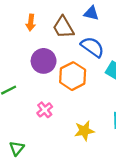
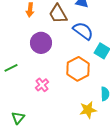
orange hexagon: (73, 76) -> (78, 69), moved
yellow star: (84, 131) -> (88, 110), moved

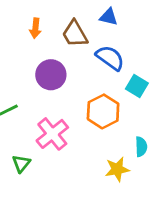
pink cross: (42, 85) -> (52, 134), size x1.6
green triangle: (18, 118) -> (21, 164), moved

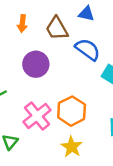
orange hexagon: (103, 111) -> (72, 111), moved
yellow star: (117, 169) -> (72, 147), moved, turned -30

